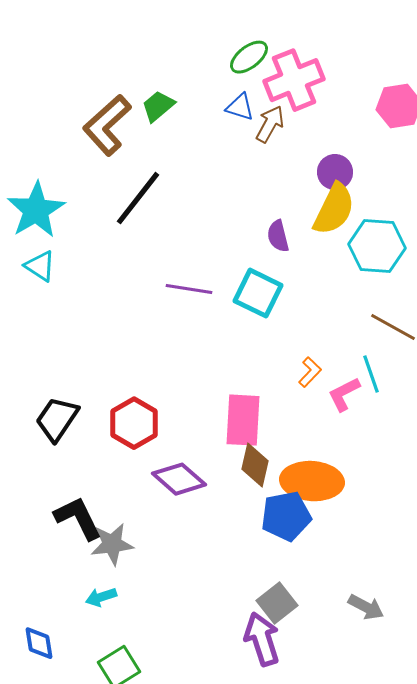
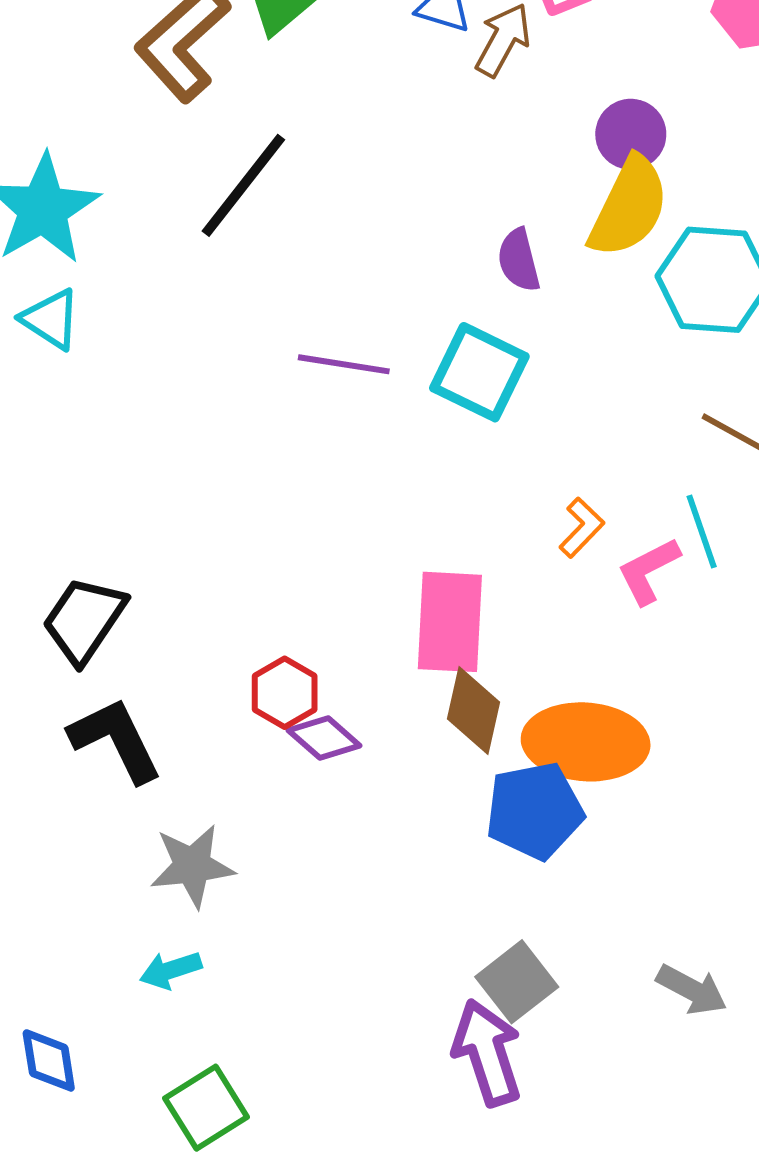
red hexagon: (134, 423) -> (285, 693), moved, size x0.7
purple diamond: (179, 479) -> (324, 738), size x0.7
black L-shape: (78, 518) -> (116, 740), moved

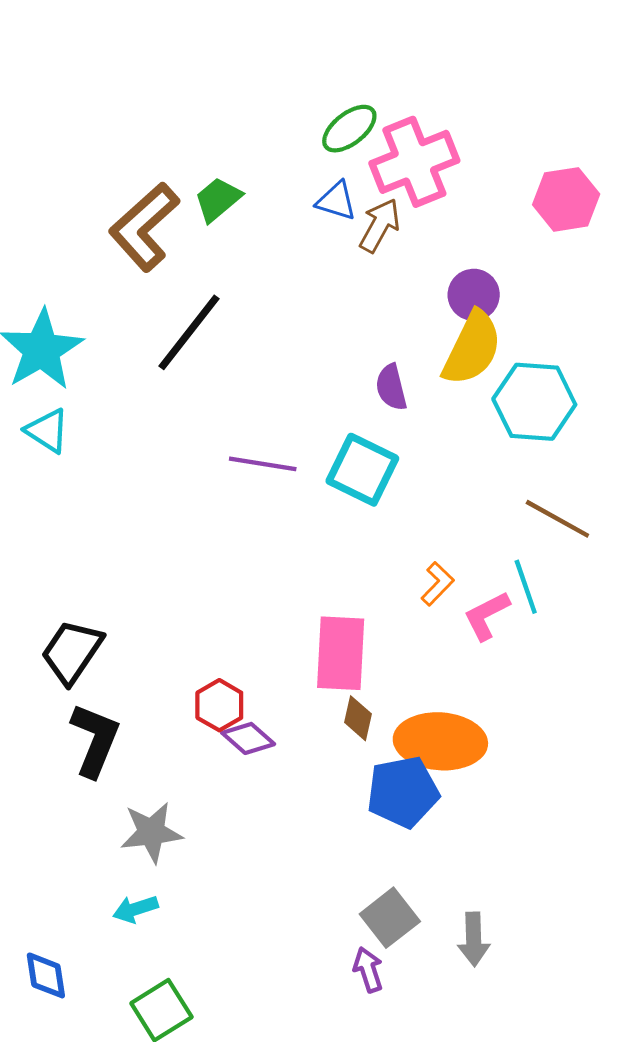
brown diamond: (473, 710) -> (358, 718), size x0.7
black L-shape: (116, 740) -> (95, 740), turned 48
gray arrow: (692, 990) -> (474, 939), moved, turned 60
purple arrow: (487, 1053) -> (368, 970), size x0.6

